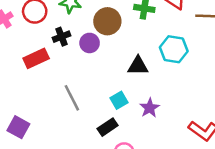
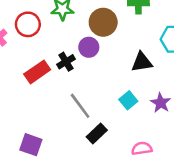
black cross: (61, 37) -> (66, 62), moved
black rectangle: (108, 127) -> (97, 134), moved

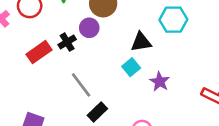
cyan square: (128, 100) -> (131, 67), moved

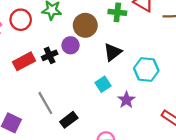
cyan hexagon: (173, 20) -> (146, 70), moved
black triangle: (141, 42) -> (113, 52), moved, turned -36
gray line: (81, 85) -> (45, 103), moved

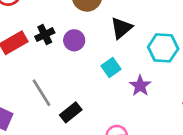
purple circle: (70, 45) -> (74, 40), moved

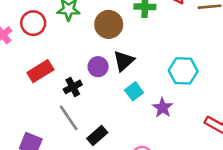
black triangle: (121, 28) -> (124, 61), moved
black cross: (45, 35) -> (73, 87), moved

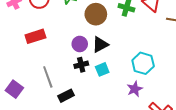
black cross: (73, 87) -> (81, 65), moved
purple star: (163, 108) -> (135, 89), moved

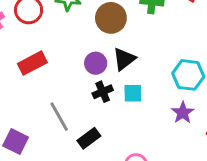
cyan square: (102, 69) -> (133, 93), turned 32

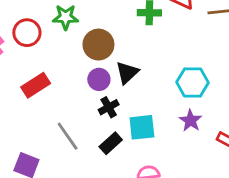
brown circle: (111, 18) -> (98, 45), moved
cyan square: (133, 93) -> (142, 127), moved, size x1.4
black rectangle: (89, 138) -> (111, 143), moved

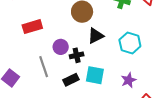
purple circle: (99, 79) -> (61, 47), moved
cyan hexagon: (193, 82) -> (130, 43), moved

